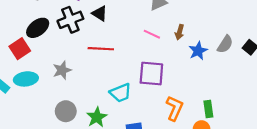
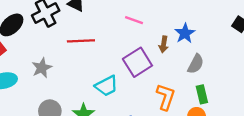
brown arrow: (180, 32) -> (164, 44), moved
gray semicircle: (225, 44) -> (196, 64), moved
purple square: (151, 74) -> (137, 62), turned -32

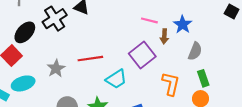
pink line: (134, 20) -> (149, 20), moved
red line: (81, 41) -> (90, 59), moved

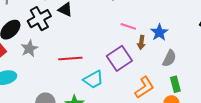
gray star: (56, 68) -> (29, 49), moved
orange L-shape: (171, 84) -> (144, 87), turned 40

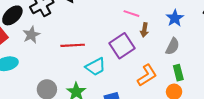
blue star: (159, 32) -> (175, 18), moved

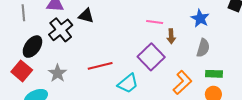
gray star: (31, 35) -> (58, 73), moved
green rectangle: (178, 73) -> (214, 74), turned -63

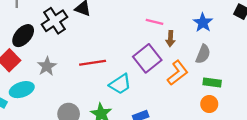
orange L-shape: (182, 83) -> (178, 73), moved

